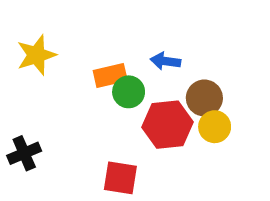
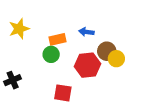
green circle: (129, 92) -> (51, 54), moved
yellow circle: (215, 127) -> (116, 59), moved

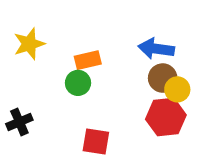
blue arrow: (86, 32) -> (156, 49), moved, size x1.5
red hexagon: (87, 65) -> (166, 117), moved

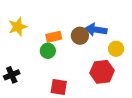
brown circle: (163, 78) -> (80, 36), moved
yellow circle: (177, 89) -> (116, 49), moved

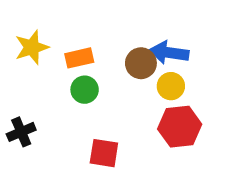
orange rectangle: (54, 37) -> (79, 58), moved
yellow circle: (116, 49) -> (171, 86), moved

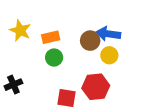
yellow star: (32, 47) -> (20, 30), turned -30
red hexagon: (180, 127) -> (96, 87), moved

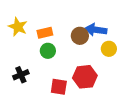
yellow circle: (109, 55) -> (109, 49), moved
black cross: (13, 85) -> (21, 75), moved

